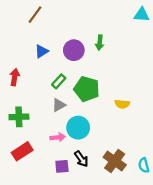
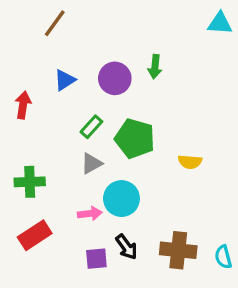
red arrow: (15, 77) -> (23, 105), moved
brown cross: (115, 161) -> (178, 250), turned -30

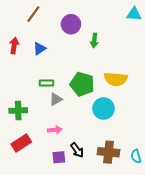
purple circle: (115, 78) -> (71, 24), moved
red arrow: (23, 105) -> (14, 46), moved
green rectangle: (91, 127) -> (47, 83), moved, turned 48
yellow semicircle: (190, 162) -> (116, 79), moved, size x1.6
cyan circle: (121, 199) -> (103, 108), moved

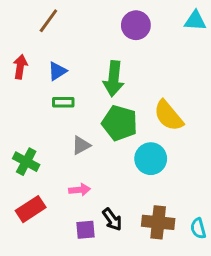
purple circle: (71, 24) -> (136, 25), moved
green arrow: (94, 40) -> (114, 79), moved, size x1.6
yellow semicircle: (116, 79) -> (168, 116), turned 45
green rectangle: (47, 83) -> (63, 102), moved
green cross: (18, 111) -> (26, 162), turned 30

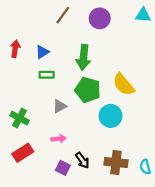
brown line: (48, 21) -> (63, 15), moved
purple square: (85, 230) -> (63, 168), turned 32

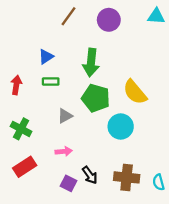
red arrow: (15, 49) -> (16, 85), moved

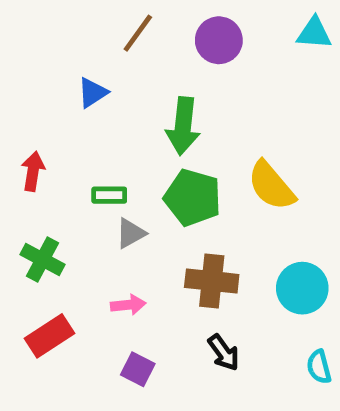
blue triangle: (46, 57) -> (93, 93), moved
green rectangle: (51, 81) -> (109, 195), moved
cyan circle: (121, 127) -> (302, 288), moved
black arrow: (90, 175) -> (224, 353), moved
brown cross: (127, 177) -> (212, 281), moved

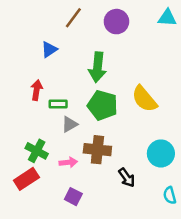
red arrow: (33, 171) -> (37, 90), moved
green cross: (42, 260) -> (37, 151), moved
brown cross: (212, 281) -> (97, 150), moved
black arrow: (224, 353) -> (127, 178), moved

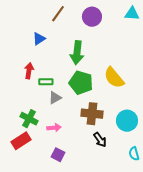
brown cross: (97, 150) -> (92, 114), moved

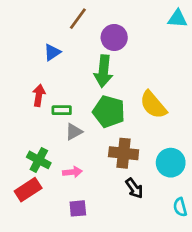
purple circle: (92, 17) -> (114, 37), moved
purple square: (58, 155) -> (78, 208), turned -32

